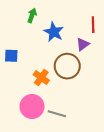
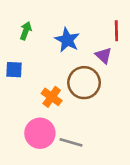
green arrow: (32, 15) -> (26, 31), moved
purple triangle: (83, 44) -> (103, 55), turned -40

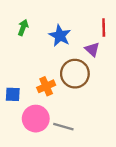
blue square: (14, 70) -> (13, 94), moved
orange cross: (52, 97) -> (46, 86), turned 30

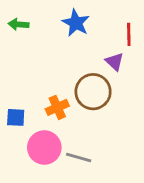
green arrow: (23, 28) -> (19, 24), moved, turned -105
blue star: (60, 36) -> (76, 23), moved

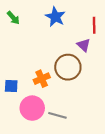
green arrow: (19, 24) -> (13, 18), turned -136

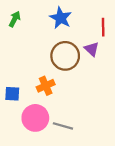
green arrow: (13, 18) -> (15, 19), turned -112
brown circle: (68, 67) -> (65, 56), moved

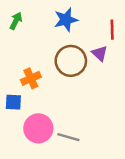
blue star: (61, 18) -> (66, 20), turned 30
orange cross: (46, 86) -> (31, 78), moved

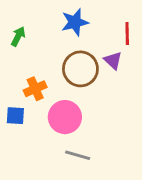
green arrow: (16, 21) -> (18, 36), moved
pink circle: (38, 128) -> (65, 117), moved

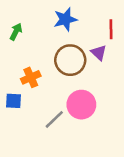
pink circle: (65, 117) -> (81, 105), moved
gray line: (78, 155) -> (54, 119), moved, turned -60

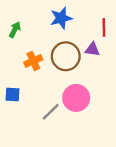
purple triangle: (99, 53) -> (92, 49), turned -35
orange cross: (31, 77) -> (33, 61), moved

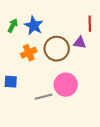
blue star: (61, 18) -> (34, 26), moved, turned -30
gray line: (51, 112) -> (44, 97), turned 30

